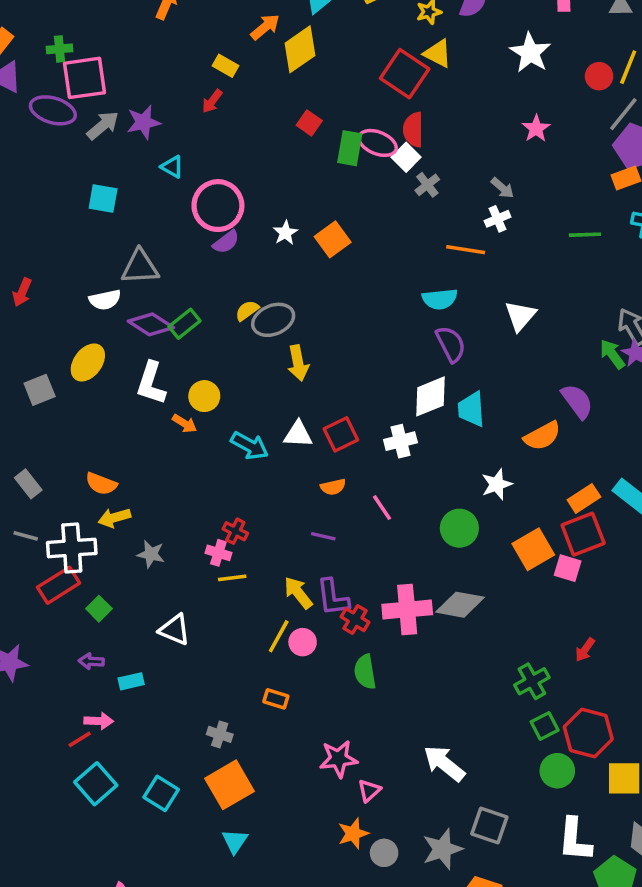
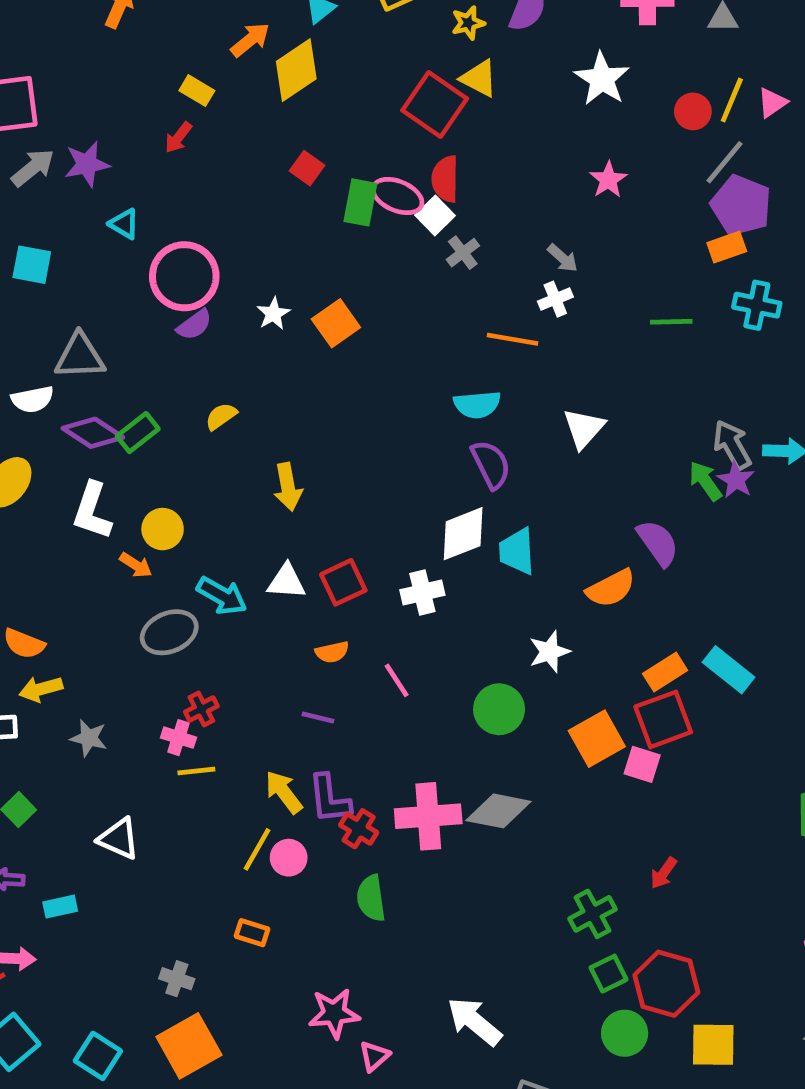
gray ellipse: (273, 320) -> (169, 632), moved
red cross: (235, 531) -> (201, 709), turned 35

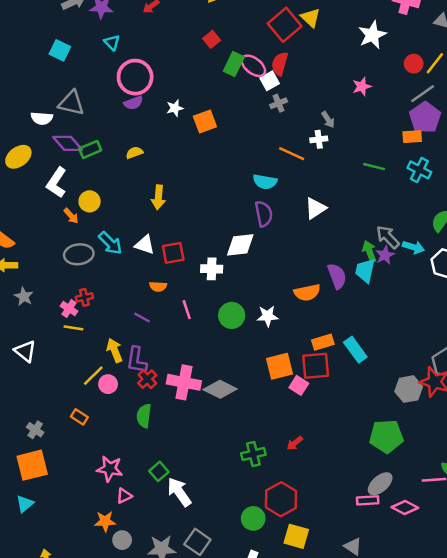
gray arrow: (732, 445) -> (388, 237), turned -30
cyan trapezoid: (517, 551) -> (365, 271), moved
green circle: (499, 709) -> (232, 315), moved
green square: (609, 974) -> (159, 471), moved, turned -30

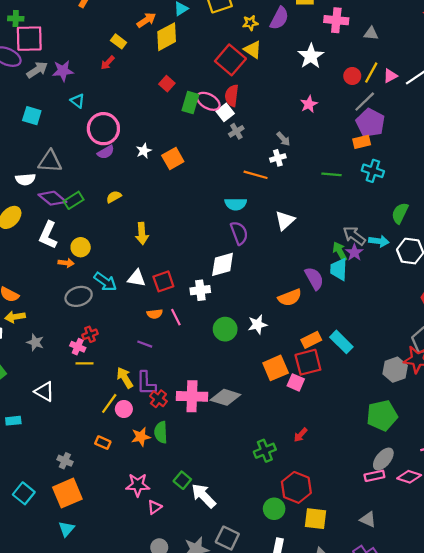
orange arrow: (71, 216) -> (66, 263), turned -32
pink line: (187, 310) -> (176, 317), moved
orange star: (105, 521) -> (141, 437), moved

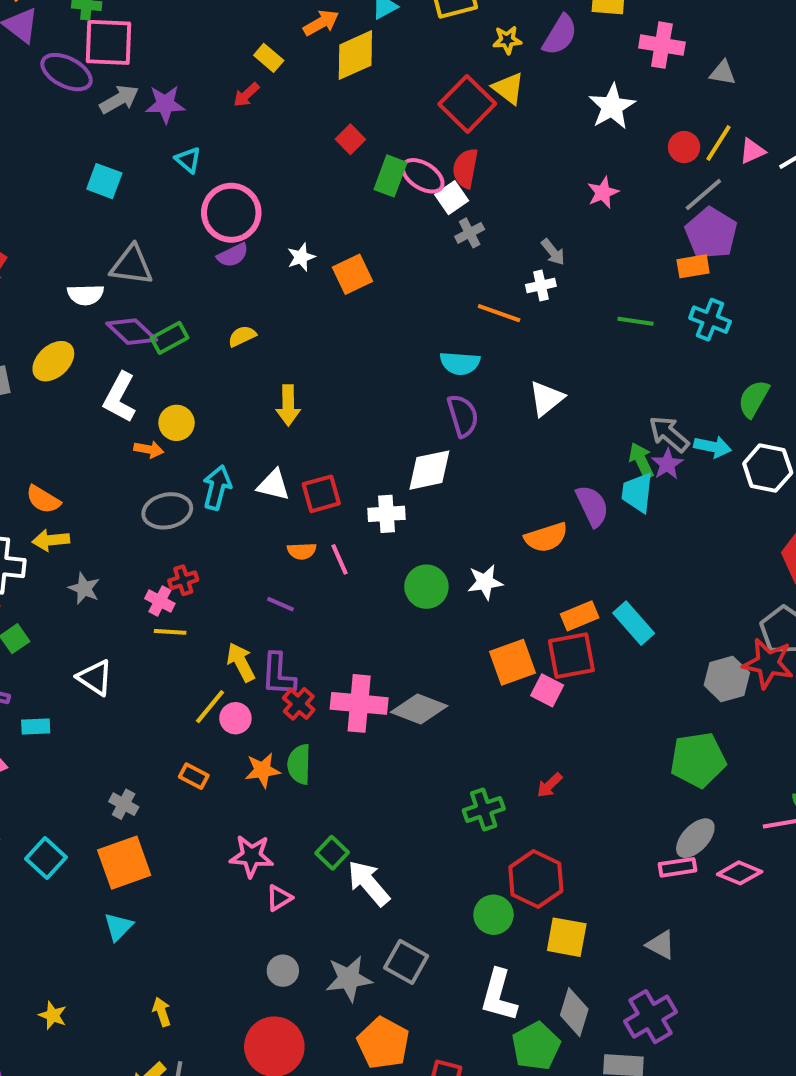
cyan arrow: (105, 282) -> (217, 488), turned -115

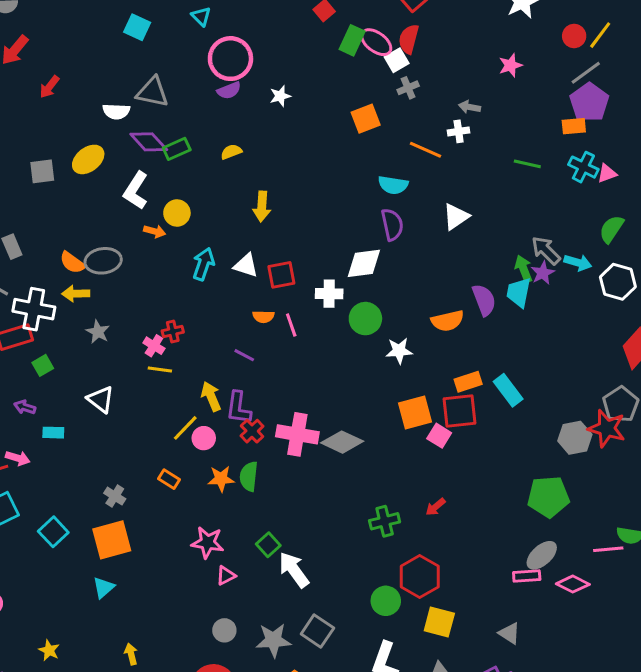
pink triangle: (752, 151) -> (607, 173), moved
gray arrow: (553, 252) -> (470, 107), turned 135
orange square: (352, 274) -> (366, 119), moved
gray ellipse: (167, 511) -> (103, 261), moved
green circle: (426, 587) -> (365, 319), moved

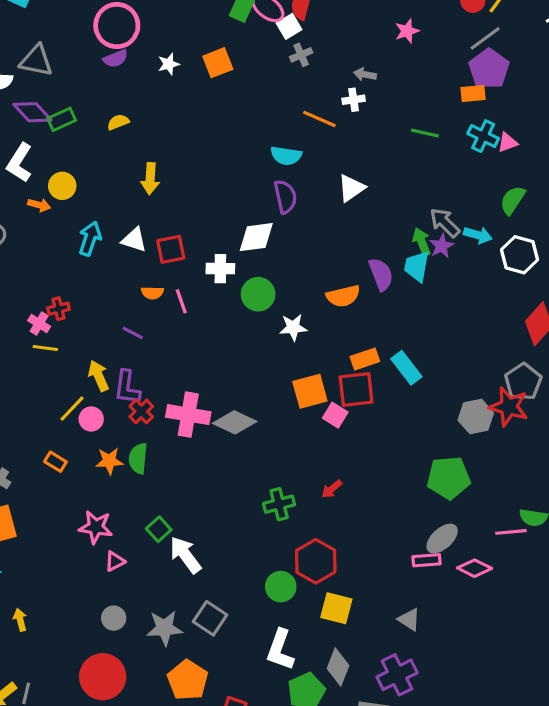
orange square: (366, 119) -> (218, 63), moved
yellow arrow: (131, 654) -> (20, 620), moved

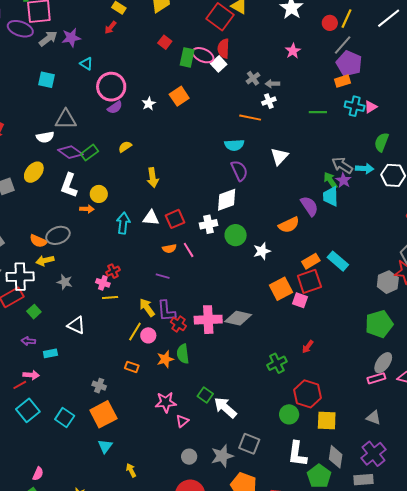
gray cross: (301, 55) -> (253, 78), moved

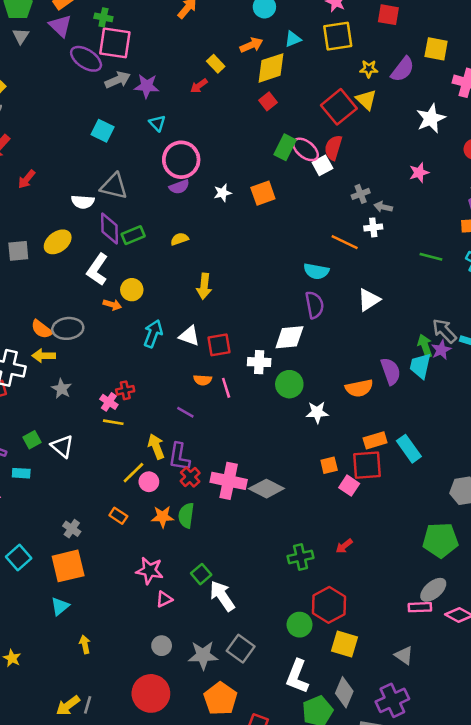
red square: (165, 42) -> (268, 101), moved
purple diamond: (70, 152) -> (110, 228), turned 40
orange square: (281, 289) -> (329, 465), size x0.6
green square: (34, 312) -> (32, 440), moved

